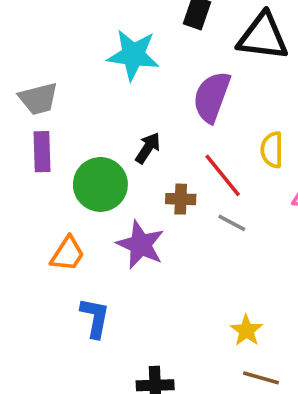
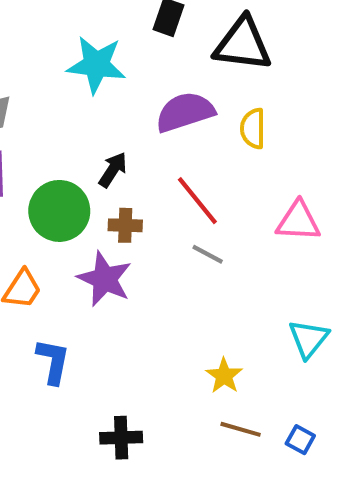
purple semicircle: (212, 97) -> (185, 112), turned 52
yellow semicircle: (272, 150) -> (253, 129), moved
brown cross: (181, 199) -> (125, 225), moved

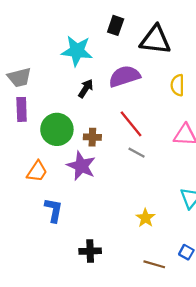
yellow semicircle: (253, 129) -> (177, 85), moved
black arrow: (113, 170) -> (86, 88), moved
brown line: (241, 429) -> (154, 264), moved

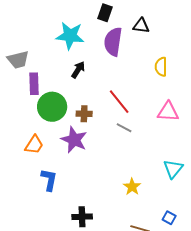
black triangle: (155, 40) -> (141, 26), size x0.6
purple semicircle: (124, 76) -> (113, 42), moved, turned -64
purple rectangle: (22, 109) -> (34, 84), moved

